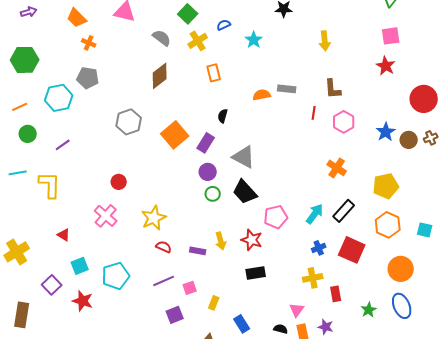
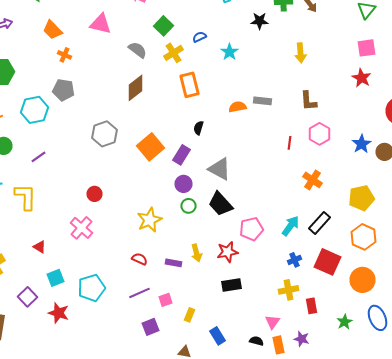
orange rectangle: (214, 73) -> (190, 85), size x1.4
red line: (314, 113) -> (290, 143), moved
yellow star: (154, 218) -> (150, 220), moved
red star: (252, 240) -> (228, 252), turned -30
orange circle: (401, 269) -> (362, 280), moved

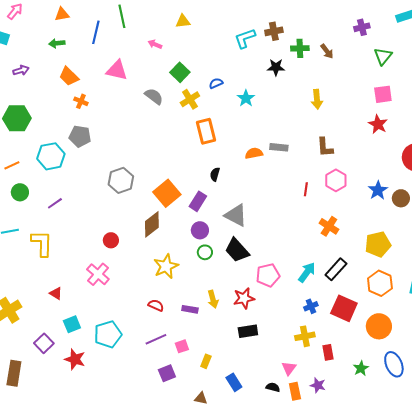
brown diamond: (136, 88) -> (152, 224), moved

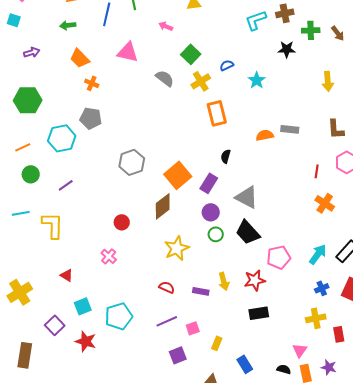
orange cross: (329, 226) -> (325, 203), moved
pink cross: (98, 274) -> (109, 256), size x0.7

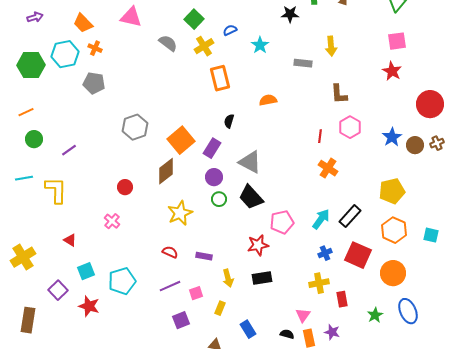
gray rectangle: (290, 129) -> (303, 63), moved
cyan hexagon: (62, 138) -> (65, 54), moved
yellow arrow: (224, 281) -> (228, 278), moved

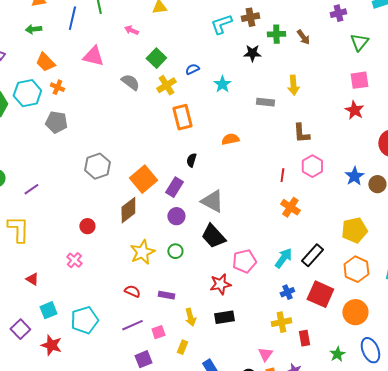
green circle: (219, 199) -> (175, 251), moved

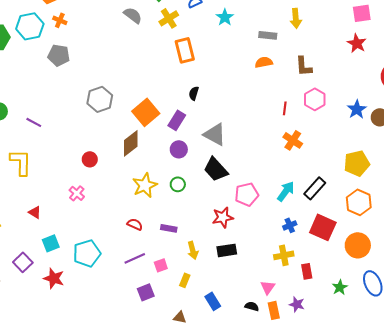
orange semicircle: (230, 139) -> (264, 62), moved
purple line: (31, 189) -> (34, 122), turned 63

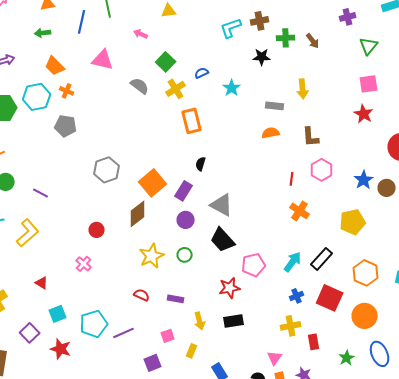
yellow L-shape: (21, 162) -> (28, 233), turned 48
yellow pentagon: (357, 163) -> (353, 222), moved
purple line: (135, 258) -> (124, 333), moved

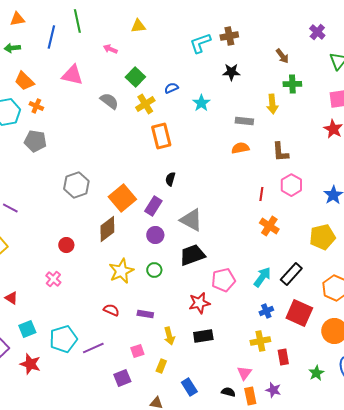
purple cross: (348, 17) -> (317, 32), turned -35
green cross: (286, 38) -> (292, 84), moved
black trapezoid: (223, 240) -> (192, 255), turned 112

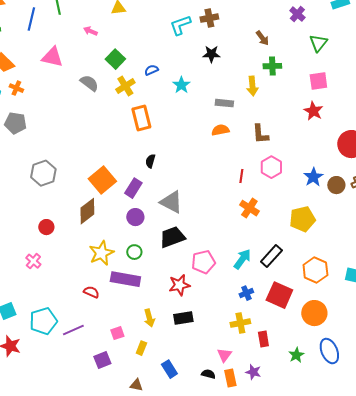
gray hexagon: (76, 185) -> (43, 173), moved
purple rectangle: (145, 314) -> (125, 279), moved, size x1.8

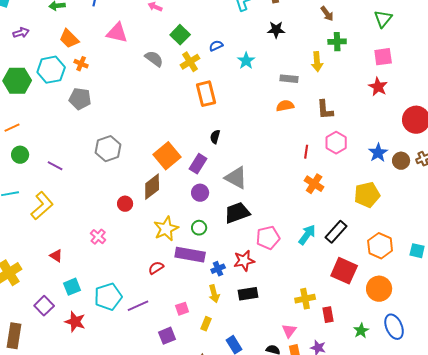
red circle: (46, 227) -> (125, 204), moved
red semicircle: (91, 292) -> (156, 268), turned -56
blue cross: (246, 293) -> (218, 269), moved

